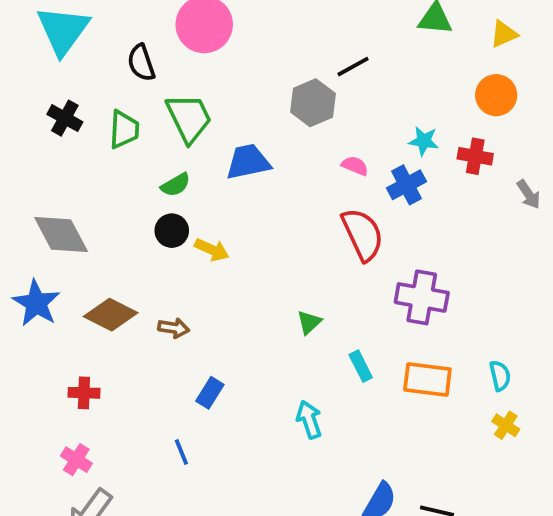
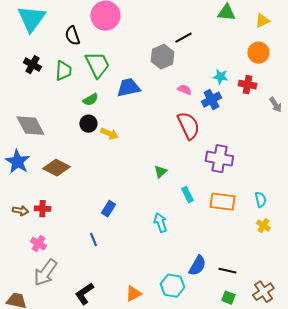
brown arrow: (174, 328) -> (20, 211), moved

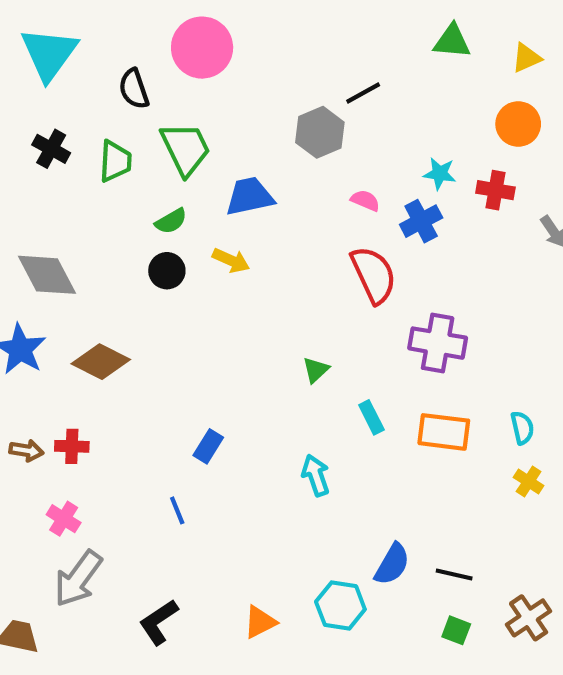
yellow arrow: (109, 134) -> (231, 260), moved

